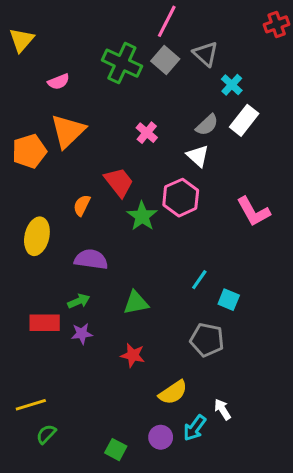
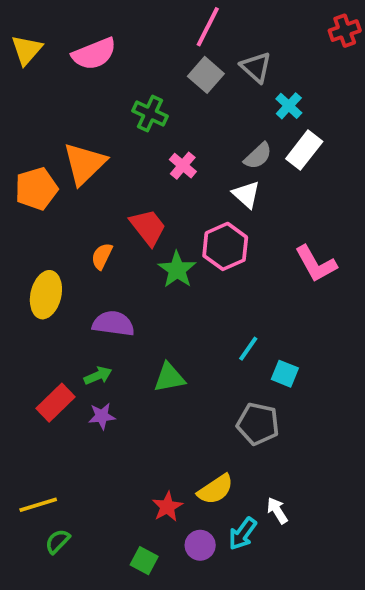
green cross: (122, 63) -> (150, 113), moved, size x0.7
pink semicircle: (59, 82) -> (94, 54), moved, size x1.6
red rectangle: (45, 323) -> (56, 403), turned -44
red star: (133, 355) -> (167, 507), moved, turned 30

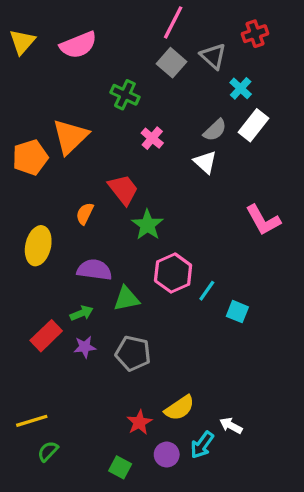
red cross: (345, 31) -> (255, 34), moved
pink hexagon: (225, 246) -> (173, 273), moved
green triangle: (169, 378) -> (127, 299), moved
gray pentagon: (258, 424) -> (133, 353), moved
white arrow: (277, 511) -> (231, 426), turned -30

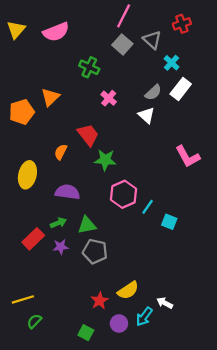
orange triangle: (70, 137) -> (50, 97), size x0.7
green star: (147, 225) -> (105, 160), turned -30
green triangle: (127, 299) -> (87, 225), moved

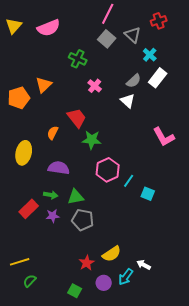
green arrow: (58, 223) -> (51, 195), turned 32

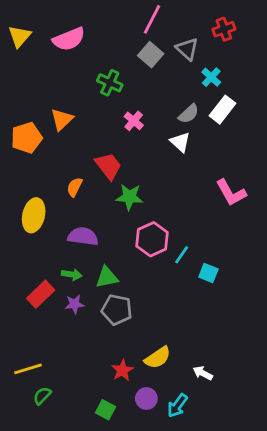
cyan arrow: (126, 277) -> (177, 406), moved

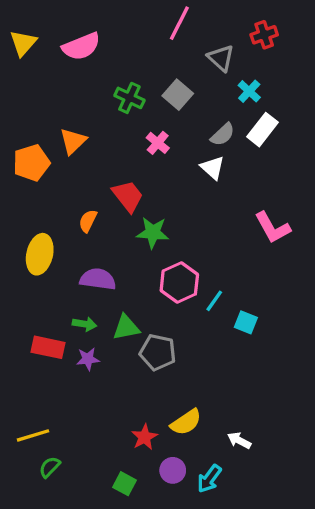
gray square: (151, 55) -> (178, 95), moved
red rectangle: (41, 294) -> (48, 347), turned 56
gray pentagon: (117, 310) -> (158, 352), moved

